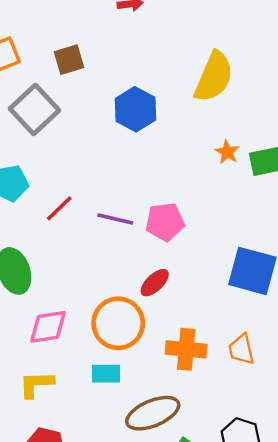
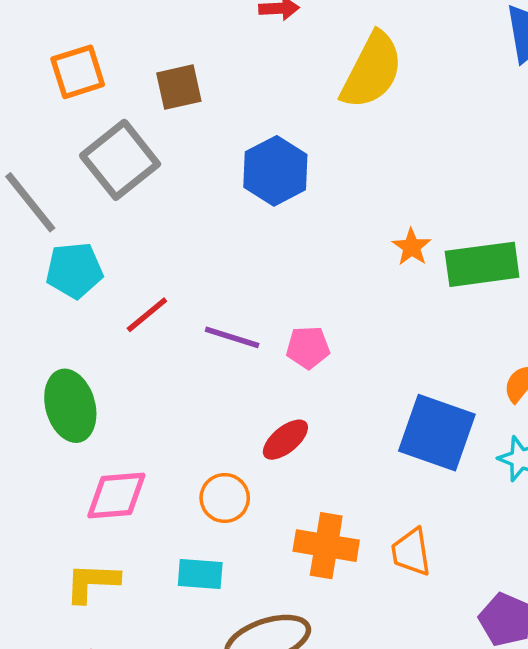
yellow semicircle: (214, 77) -> (372, 71), moved
pink pentagon: (165, 222) -> (308, 347), size x0.7
orange circle: (118, 323) -> (225, 498), size x0.6

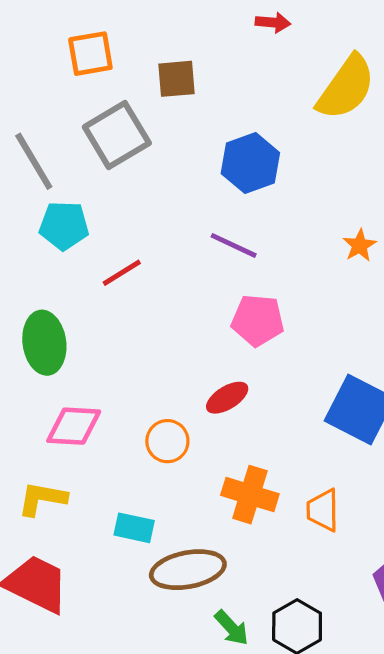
purple line: (232, 337) -> (234, 245), moved
pink pentagon: (308, 347) -> (258, 320), size x1.4
cyan rectangle: (200, 574) -> (134, 528), moved

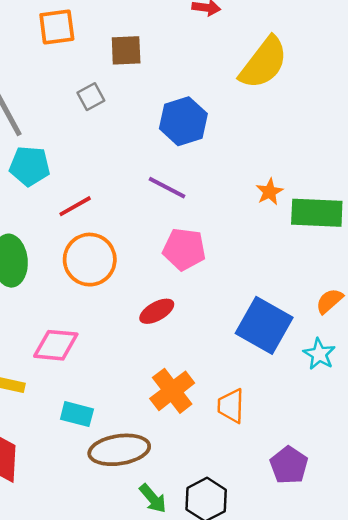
gray square: (117, 135) -> (91, 97), moved, size x0.5
pink diamond: (74, 426) -> (56, 345), moved
orange circle: (167, 441) -> (90, 260), moved, size x1.5
orange cross: (250, 495) -> (172, 391), turned 33

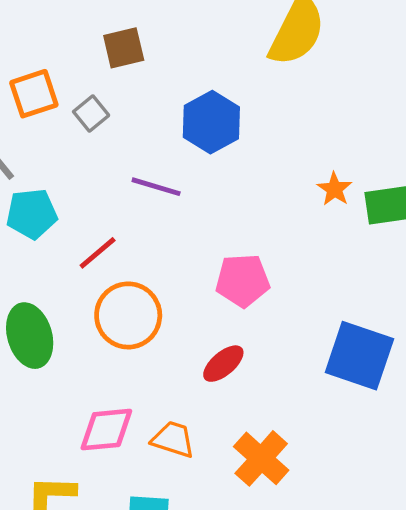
orange square: (57, 27) -> (34, 94), moved
purple line: (167, 188) -> (156, 187), moved
orange trapezoid: (231, 406) -> (173, 439), moved, turned 117

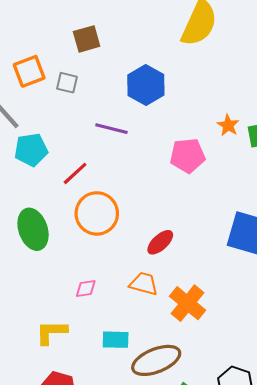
gray square: (91, 114) -> (67, 83), turned -35
pink pentagon: (243, 280) -> (188, 156), moved
pink diamond: (106, 430) -> (86, 289), size x0.6
orange trapezoid: (173, 439) -> (144, 284), moved

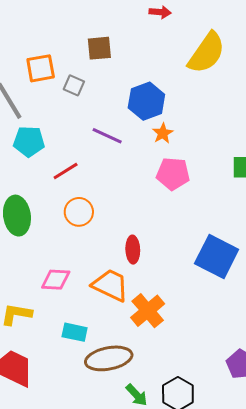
orange star: (228, 125) -> (163, 133), moved
orange circle: (97, 213) -> (79, 212), size x0.7
red ellipse: (160, 242) -> (133, 250), turned -60
orange trapezoid: (144, 284) -> (110, 285), size x1.4
pink diamond: (86, 289) -> (56, 280), size x1.4

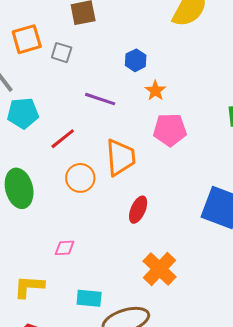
blue hexagon: (146, 101) -> (136, 60), size x0.6
red ellipse: (133, 250) -> (138, 210), turned 32
pink diamond: (56, 280) -> (65, 248), size x0.7
orange trapezoid: (110, 285) -> (121, 157), moved, turned 66

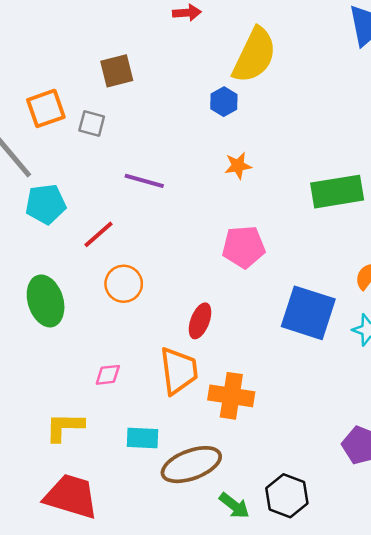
blue hexagon: (136, 60) -> (224, 102), moved
orange star: (155, 91) -> (238, 166), moved, turned 30
pink pentagon: (170, 130) -> (244, 247), moved
orange trapezoid: (121, 157) -> (179, 371), moved
orange cross: (159, 269) -> (231, 396), turned -32

